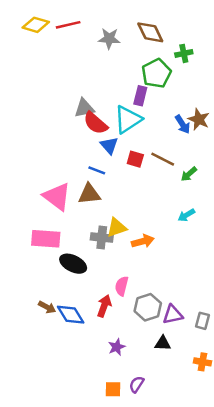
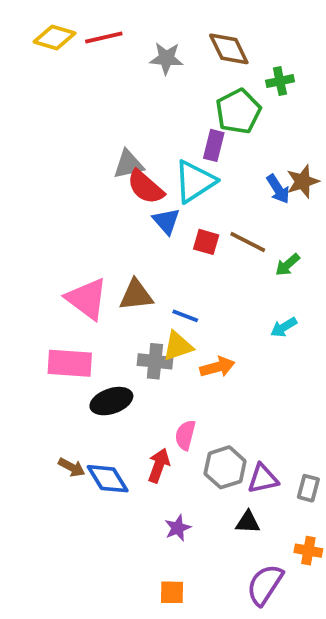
brown star: (199, 119) -> (303, 181), turned 30
blue line: (97, 170) -> (185, 316), moved
black ellipse: (73, 264) -> (111, 401), turned -45
purple semicircle: (137, 384) -> (265, 585), moved, size x1.6

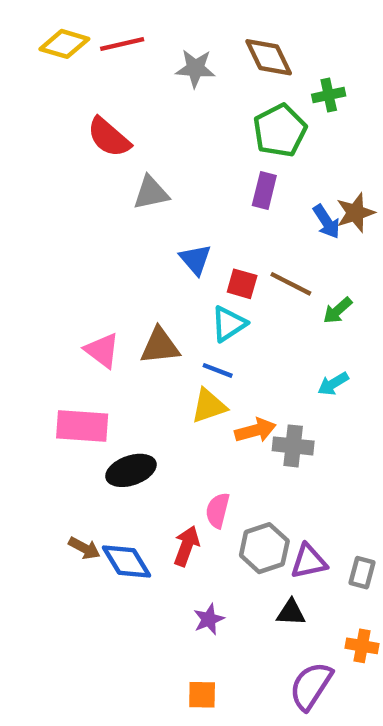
purple rectangle: (214, 145) -> (264, 191), moved
cyan triangle: (195, 181) -> (229, 324), moved, size x0.7
red semicircle: (146, 187) -> (109, 137), moved
pink triangle: (87, 299) -> (102, 350), size x0.7
gray cross: (155, 361) -> (293, 446), moved

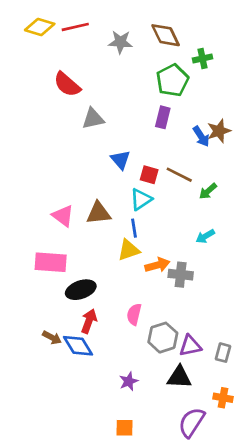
blue line: (218, 370) -> (134, 228), turned 60
red arrow: (187, 546) -> (89, 321), moved
black triangle: (291, 613) -> (179, 377), size x1.4

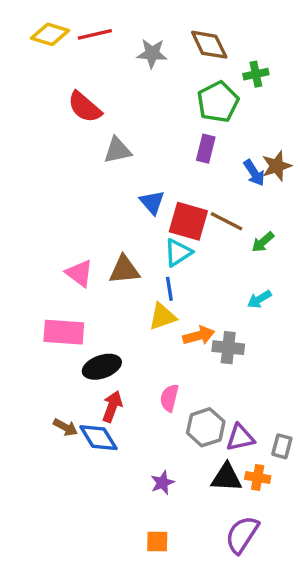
red square: (149, 175) -> (188, 221), size x1.6
orange cross: (223, 398) -> (258, 477), moved

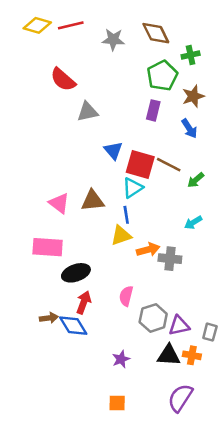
brown star: (277, 166) -> (193, 96), moved
brown arrow: (66, 427) -> (49, 318), turned -36

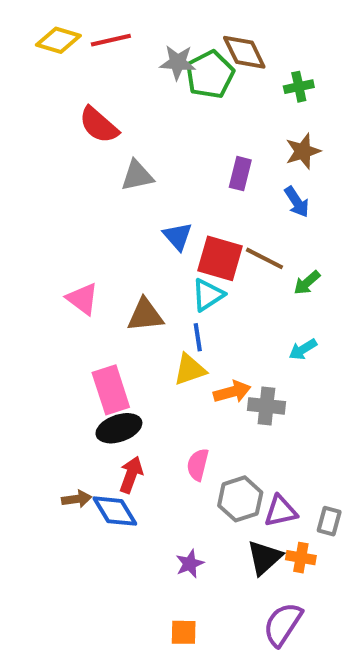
green pentagon: (162, 76) -> (210, 75), moved
pink triangle: (59, 203) -> (83, 299), moved
pink rectangle: (48, 247) -> (111, 390), moved, turned 68
black triangle: (169, 355) -> (264, 558), turned -45

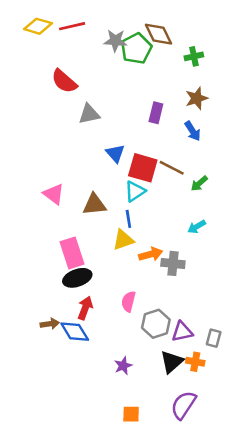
orange square: (184, 632) -> (131, 414), moved

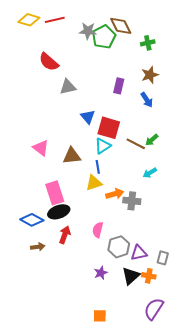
brown line: (172, 168) -> (136, 144), moved
blue diamond: (75, 332) -> (32, 220), moved, turned -30
purple star: (123, 366) -> (101, 273), moved
purple semicircle: (183, 405) -> (154, 309), moved

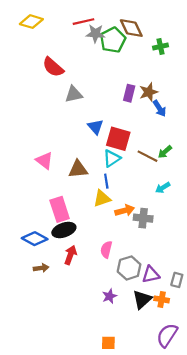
red line: (55, 20) -> (83, 22), moved
brown star: (150, 75) -> (149, 92), moved

